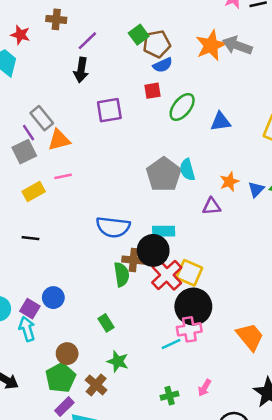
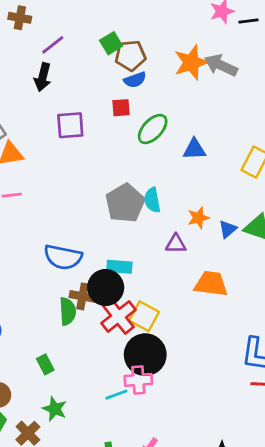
orange trapezoid: (250, 337) -> (211, 284), moved, turned -48

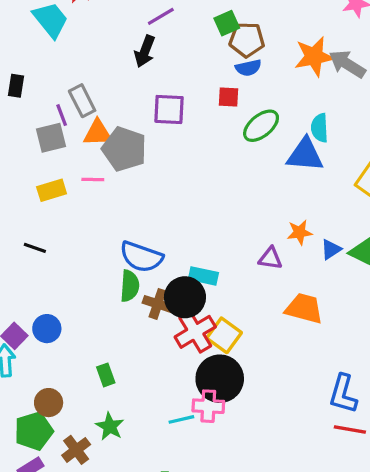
blue triangle: (194, 149) -> (305, 155), size x1.4
cyan semicircle: (152, 200) -> (320, 128), moved
gray pentagon: (125, 203) -> (124, 149), moved, turned -30
green semicircle: (68, 311) -> (130, 286), moved

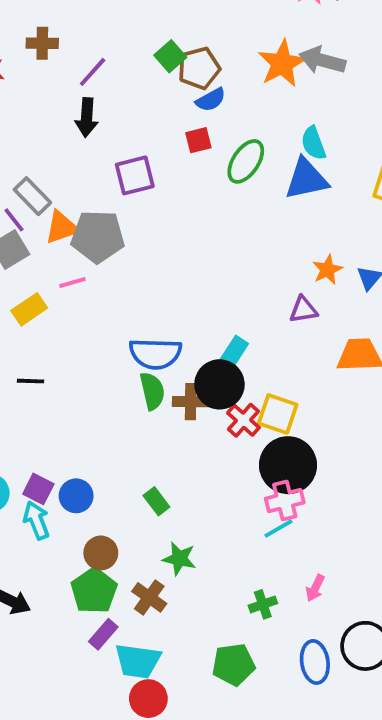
cyan rectangle: (203, 276) -> (233, 354), turned -52
blue circle: (47, 329) -> (76, 496), moved
red cross: (195, 332) -> (243, 420), size x0.7
cyan line: (181, 419) -> (279, 529), moved

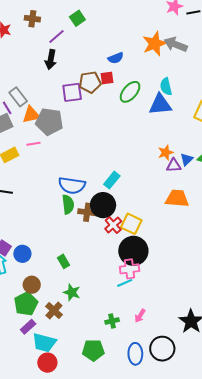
green square: (170, 56) -> (77, 18), moved
brown pentagon: (199, 68) -> (90, 82), moved
purple triangle: (303, 310) -> (174, 165), moved
cyan rectangle: (233, 354) -> (112, 180), moved

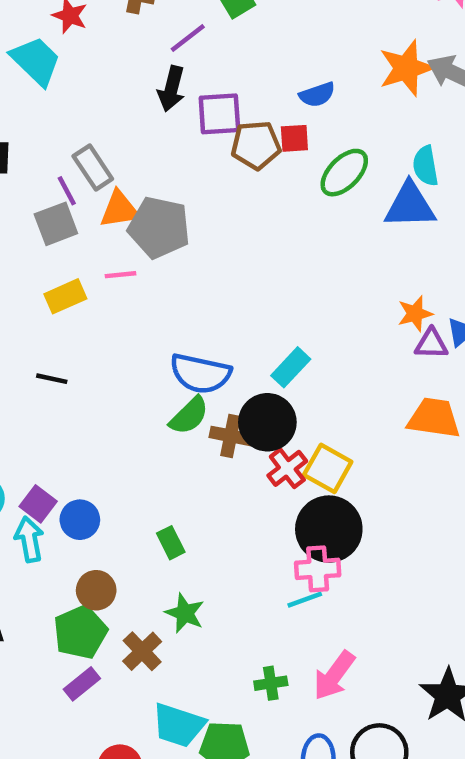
purple square: (72, 92) -> (219, 114), moved
green semicircle: (68, 204) -> (189, 416), turned 48
pink arrow: (140, 316) -> (334, 675), size x1.6
cyan trapezoid: (44, 343) -> (179, 725), moved

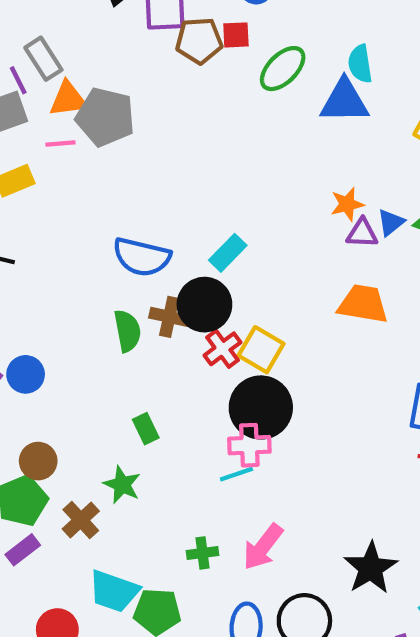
pink line: (121, 275) -> (60, 144), moved
green semicircle: (189, 416) -> (127, 331), moved, turned -57
blue circle: (80, 520) -> (26, 374), moved
green rectangle: (171, 543) -> (146, 429), moved

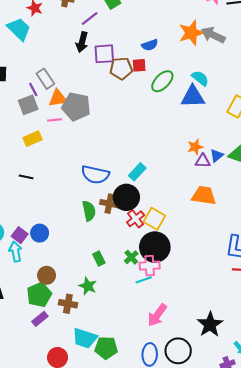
cyan semicircle: (360, 64) -> (200, 78), turned 138
brown cross: (81, 520) -> (68, 304), turned -36
green cross: (202, 553) -> (131, 257), moved, turned -32

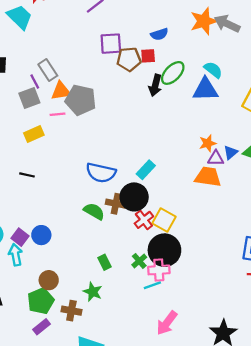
black arrow: (82, 42) -> (155, 85), moved
orange trapezoid: (204, 196) -> (208, 177), moved
green semicircle: (89, 211) -> (94, 211), turned -48

